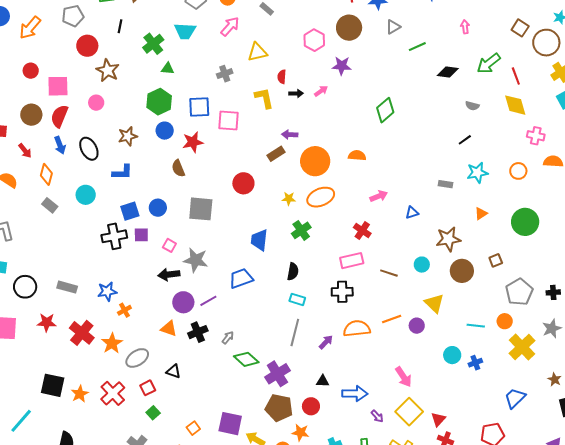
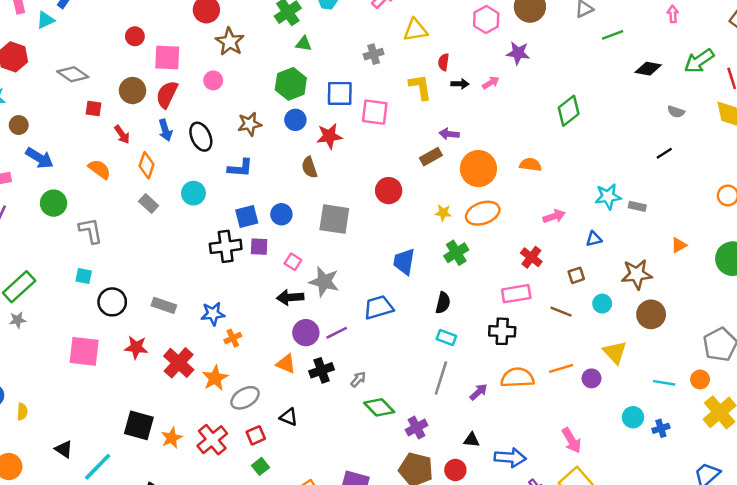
cyan star: (477, 173) -> (608, 196), moved
brown square: (496, 260) -> (576, 275), moved
purple cross: (277, 374) -> (417, 428), size x0.7

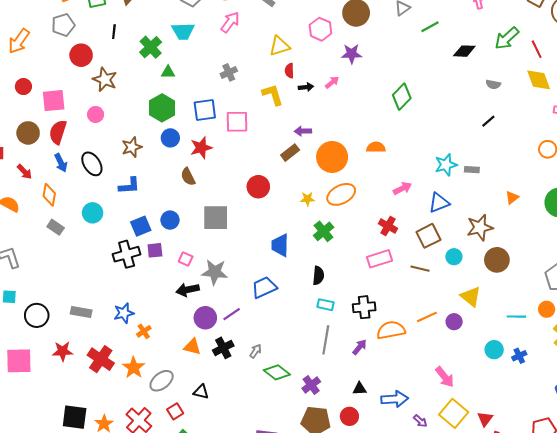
yellow triangle: (415, 30) -> (279, 46), moved
blue triangle: (594, 239) -> (439, 203), size x1.5
brown square: (576, 275) -> (428, 236), size x1.6
black cross: (502, 331) -> (364, 307), moved

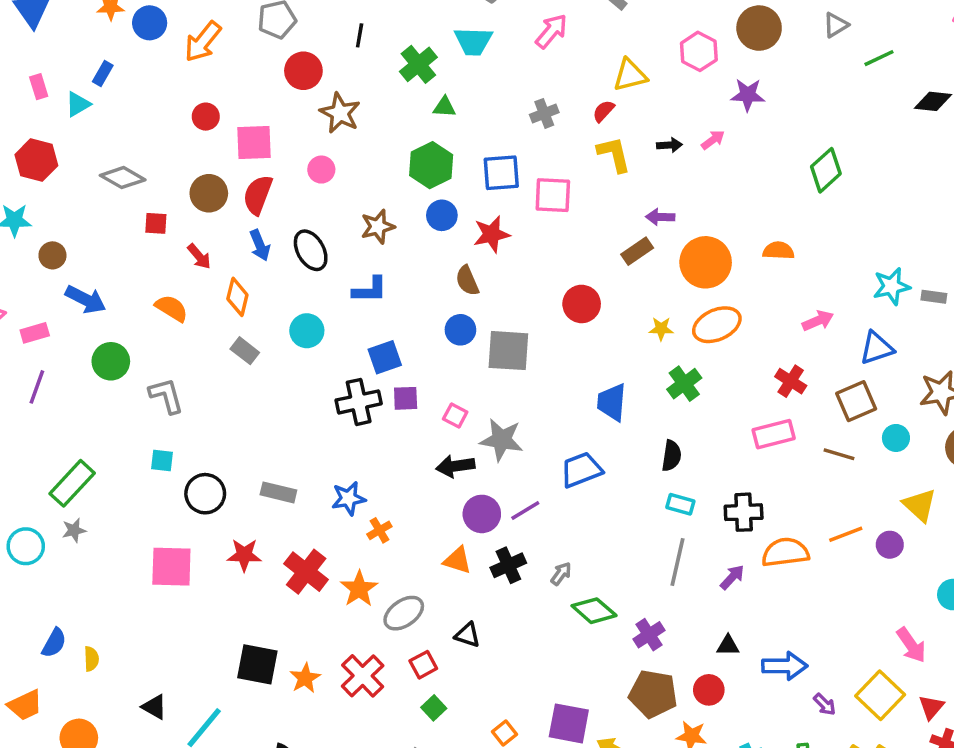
red semicircle: (289, 71) -> (604, 111), moved, turned 40
blue circle: (170, 220) -> (460, 330), moved
pink arrow: (445, 377) -> (911, 645), moved

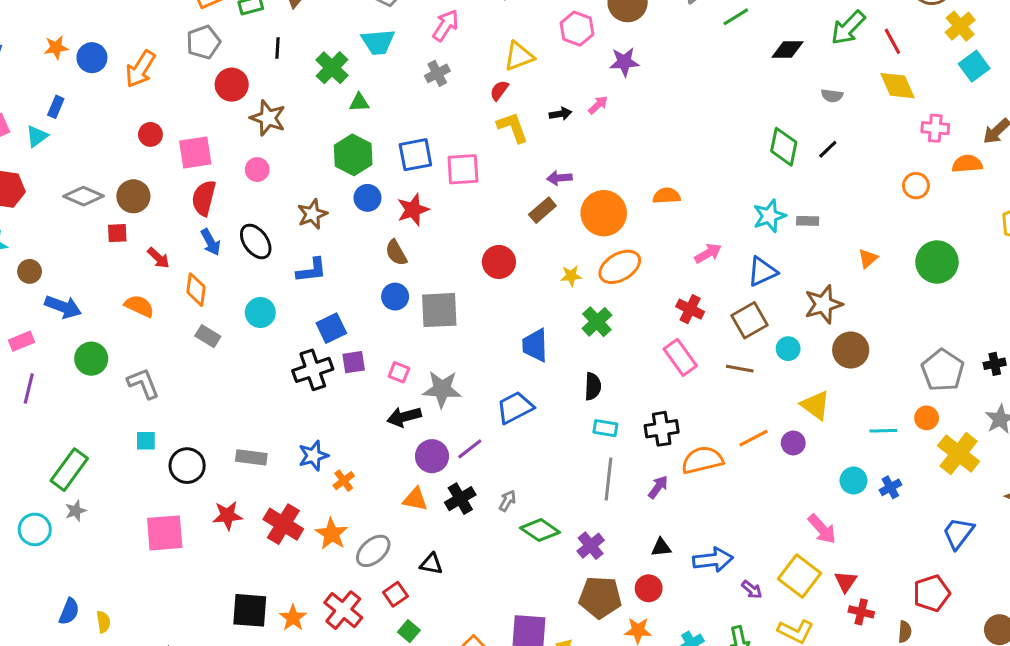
gray cross: (544, 113) -> (437, 73), moved
green diamond: (826, 170) -> (784, 147), moved, turned -30
brown circle: (209, 193) -> (133, 196), moved
pink rectangle: (774, 434) -> (680, 357), turned 75

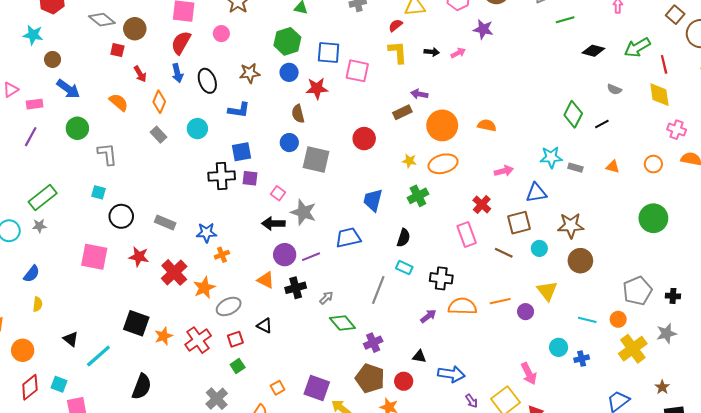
orange triangle: (868, 259) -> (613, 167), moved, turned 40
gray line: (609, 479) -> (378, 290), moved
blue semicircle: (69, 611) -> (32, 274), moved

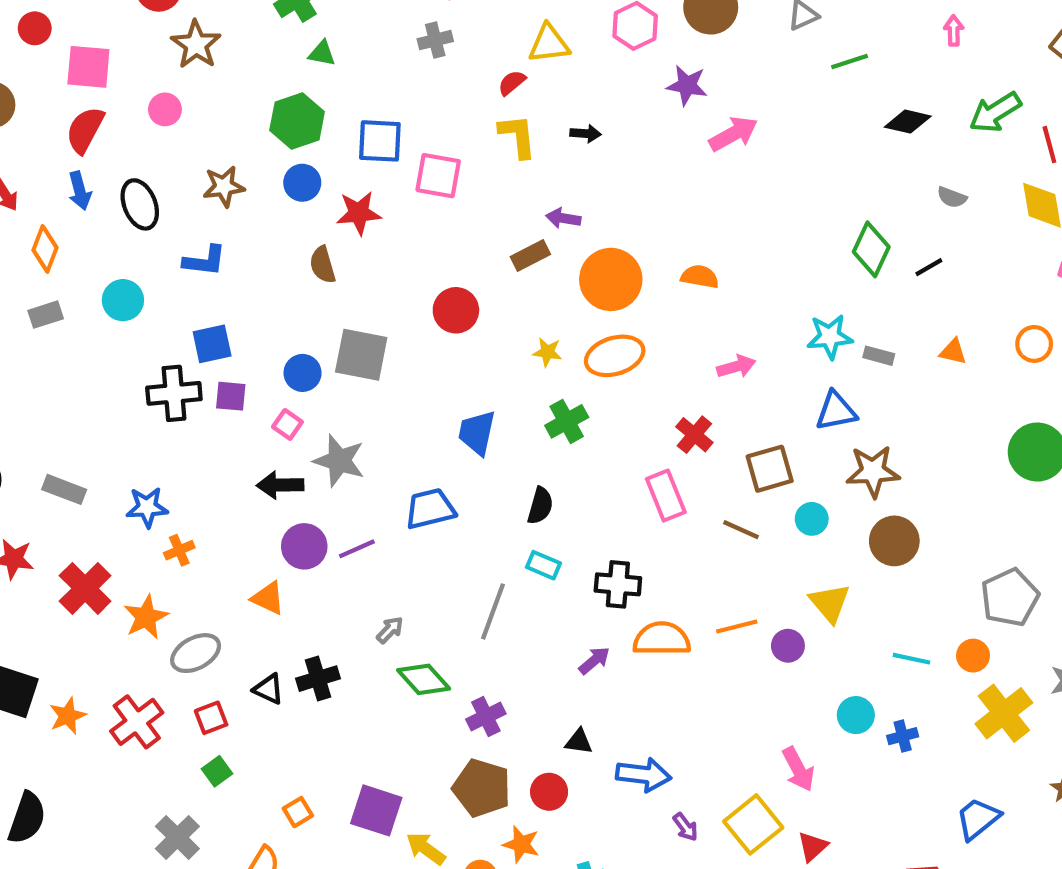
pink arrow: (458, 53) -> (733, 134), moved, size x1.6
gray rectangle: (158, 135) -> (46, 315), turned -63
blue circle: (289, 143) -> (303, 373), moved
blue triangle: (536, 193) -> (836, 411), moved
black cross: (296, 288) -> (318, 679), moved

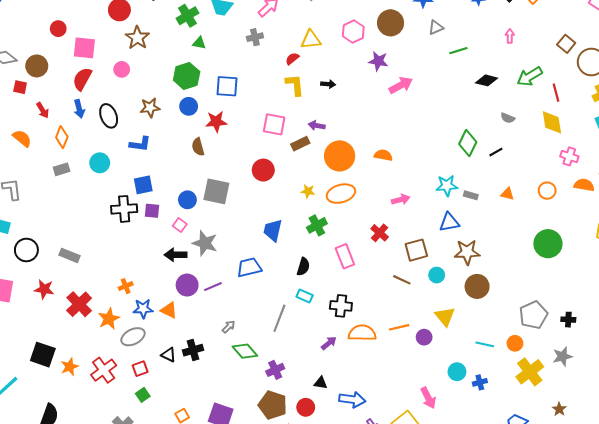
pink square: (438, 176) -> (274, 124), moved
pink rectangle: (666, 496) -> (345, 256), moved
blue star: (147, 507) -> (143, 309), moved

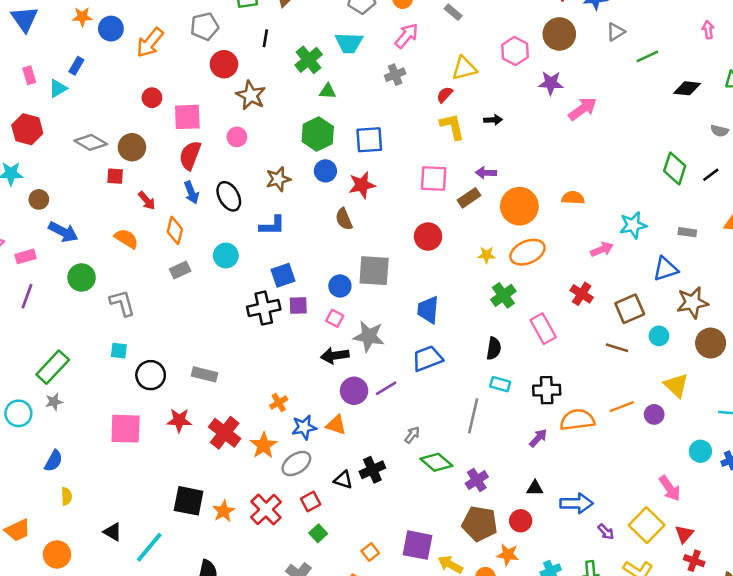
cyan star: (447, 186) -> (633, 225), moved
blue trapezoid: (273, 230) -> (428, 310), moved

